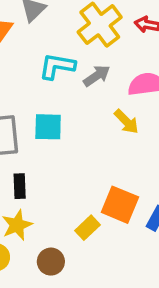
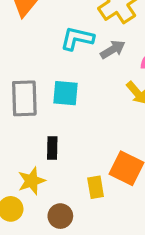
black rectangle: (20, 186) -> (52, 148), moved
yellow rectangle: (87, 228) -> (96, 187), turned -60

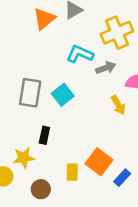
cyan square: (65, 93) -> (63, 95), turned 35

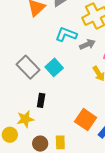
gray rectangle: (30, 93) -> (28, 67), turned -50
yellow rectangle: (72, 172) -> (60, 142), moved

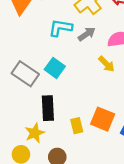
black rectangle: (41, 100) -> (48, 108), size x1.5
yellow rectangle: (60, 142) -> (77, 126), moved

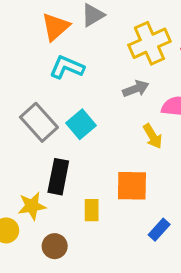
cyan L-shape: (60, 28) -> (67, 67), moved
orange square: (103, 119) -> (132, 186), moved, turned -35

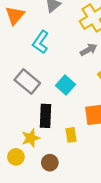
orange triangle: (56, 27) -> (15, 15), moved
cyan L-shape: (67, 67) -> (41, 42), turned -70
cyan square: (81, 124) -> (65, 85), moved

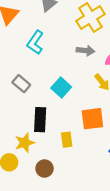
gray arrow: (89, 50) -> (85, 51), turned 35
gray rectangle: (27, 82) -> (21, 84), size x0.7

